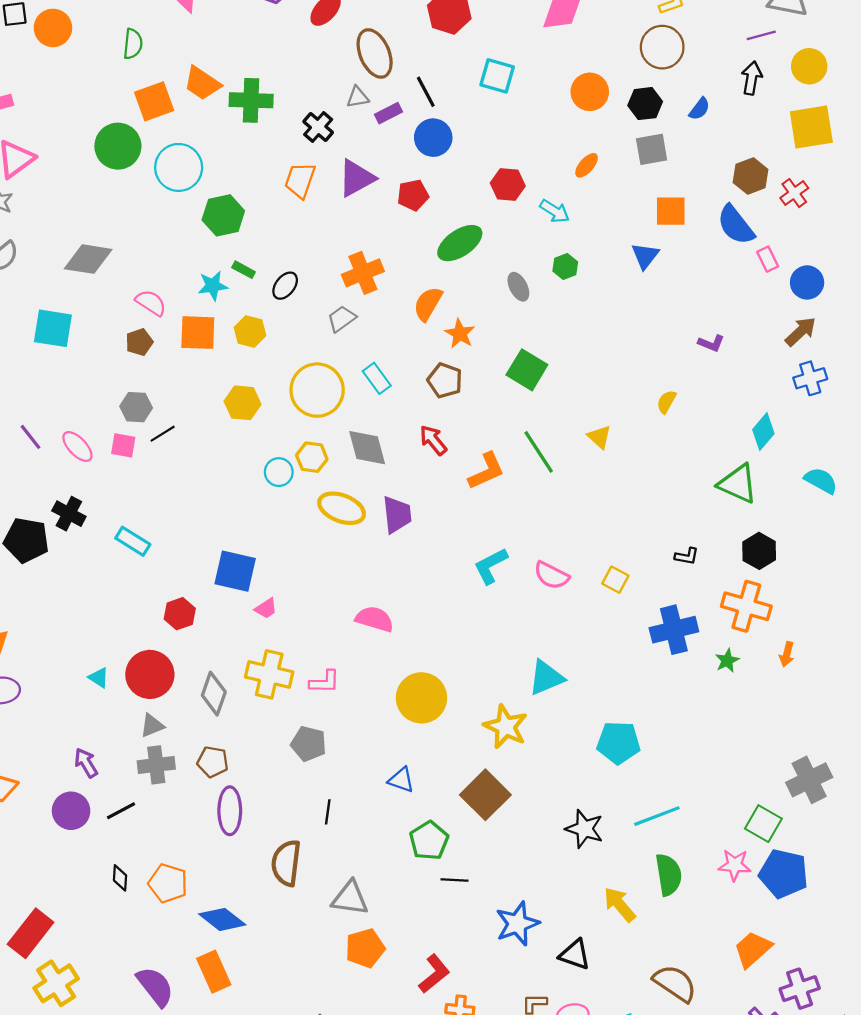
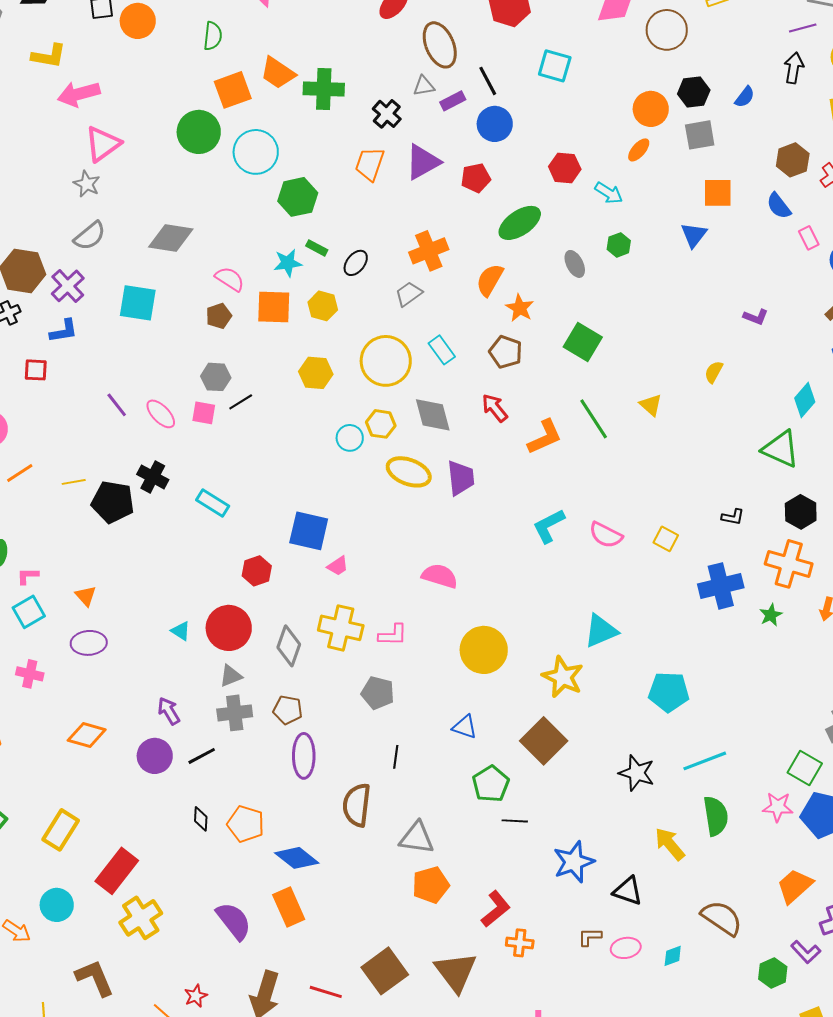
brown circle: (662, 47) -> (667, 30), moved
orange circle: (590, 92) -> (651, 109), moved
blue semicircle: (736, 225) -> (779, 206), size x0.7

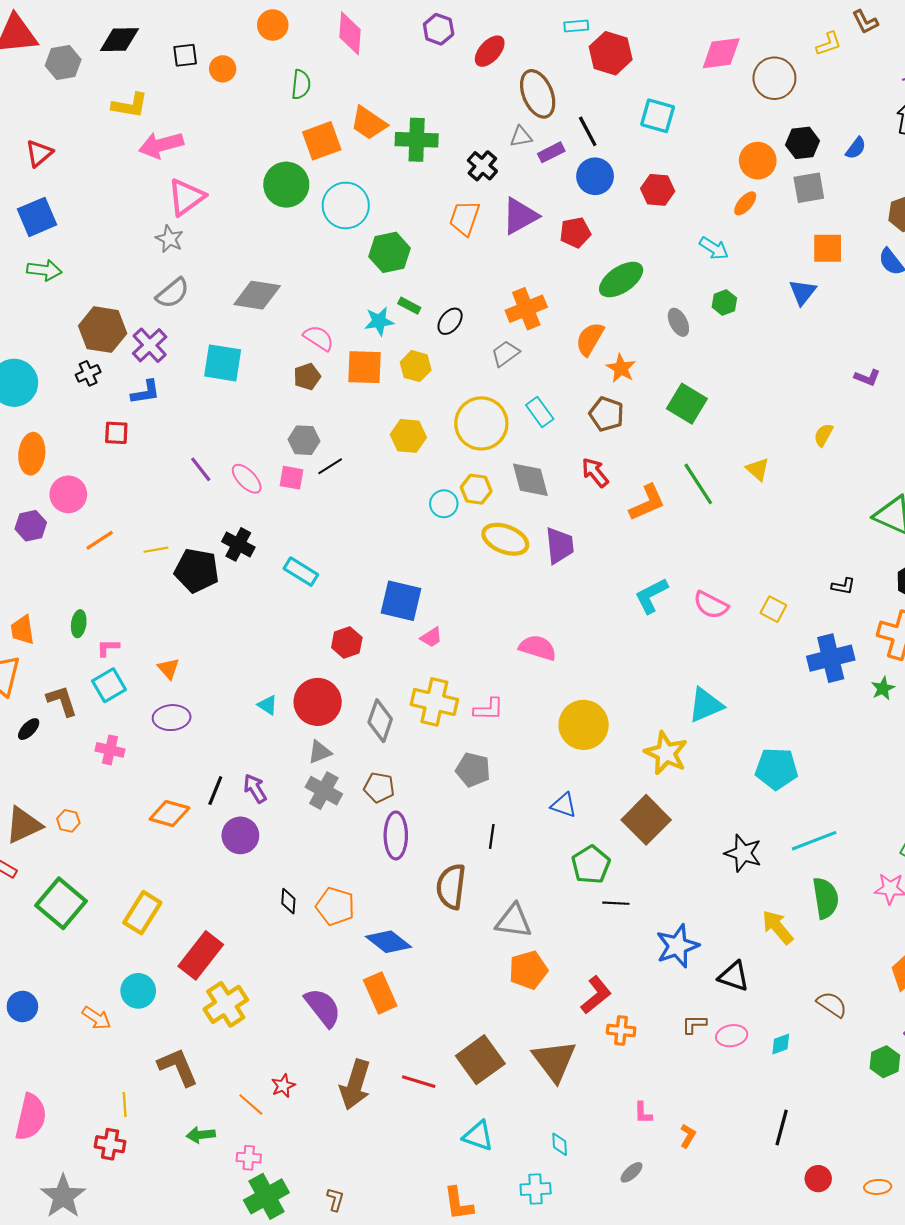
orange circle: (138, 21) -> (223, 69), size x0.7
red hexagon: (565, 168) -> (658, 190), moved
gray cross: (235, 713) -> (324, 791), turned 36
black line: (202, 756) -> (215, 791), moved, turned -40
brown semicircle: (722, 918) -> (832, 1004), size x0.7

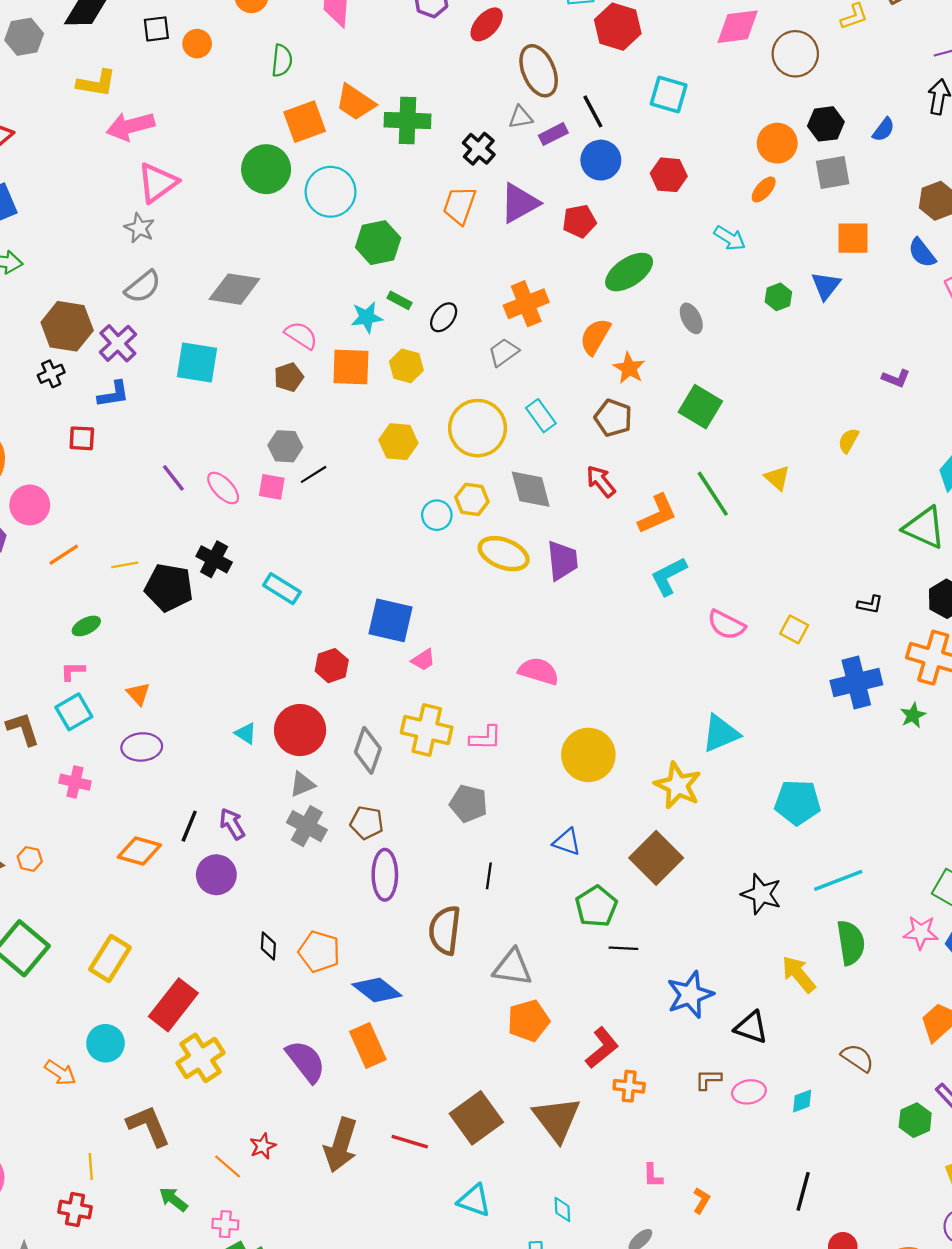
green hexagon: (724, 302) -> (778, 297), moved
cyan L-shape: (651, 596) -> (669, 576), moved
green ellipse: (79, 624) -> (86, 626), moved, turned 55
green arrow: (201, 1135) -> (173, 1199), turned 44

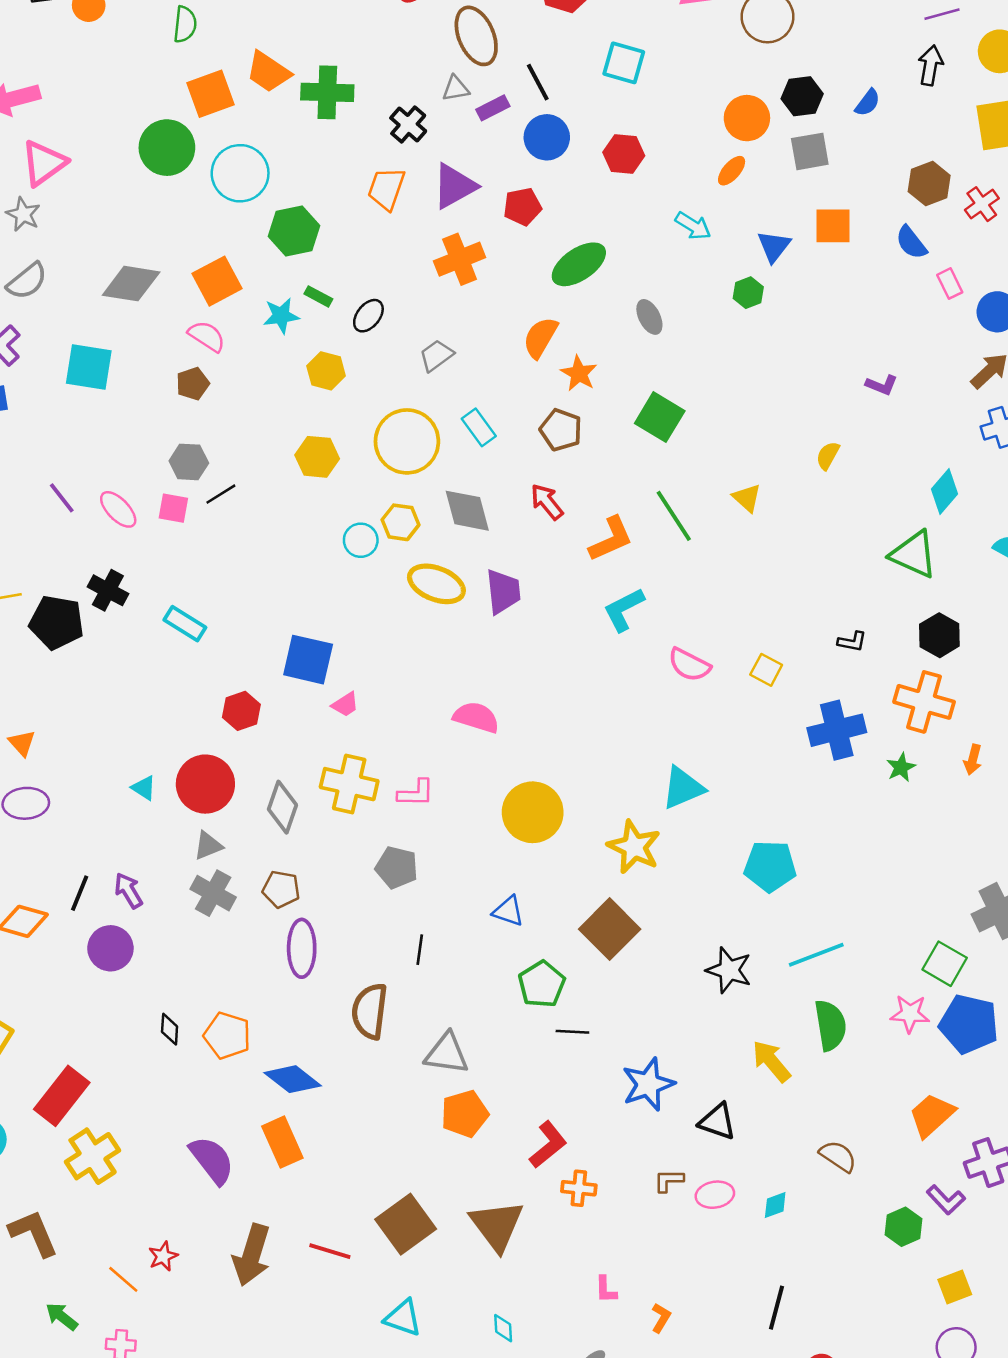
blue triangle: (826, 286) -> (774, 246), moved
orange cross: (526, 304) -> (460, 259), moved
orange square: (351, 367) -> (217, 281), moved, turned -30

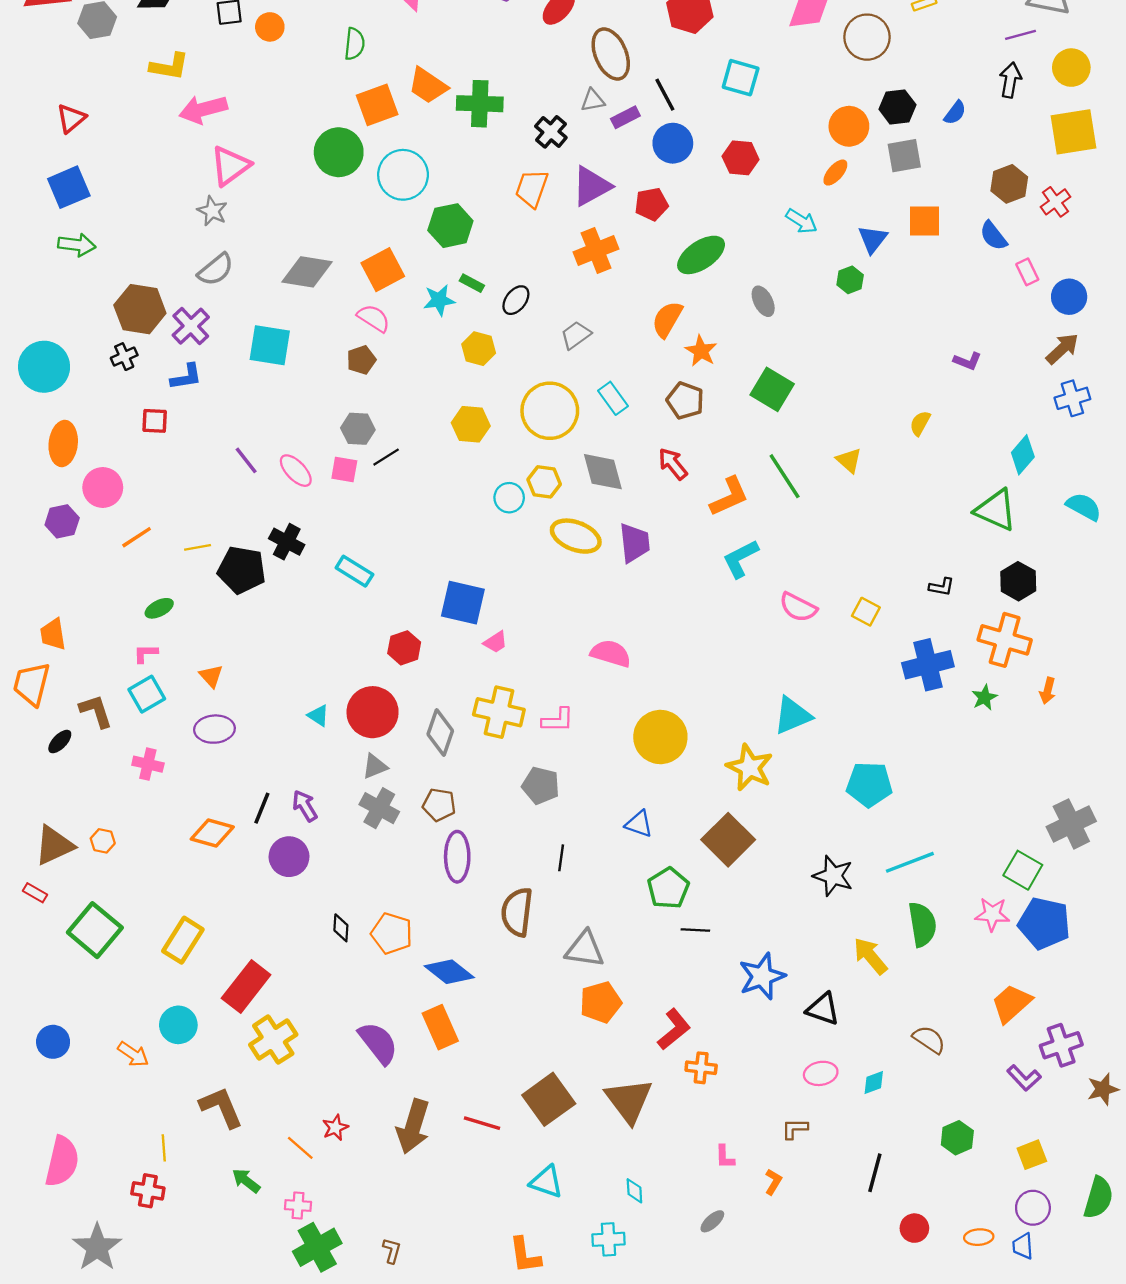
brown L-shape: (669, 1181) -> (795, 1129), moved
green hexagon: (903, 1227) -> (957, 1138), moved

